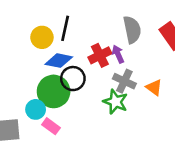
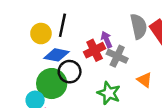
gray semicircle: (132, 30) -> (139, 26), moved
purple arrow: (118, 54) -> (106, 39), moved
gray cross: (124, 81) -> (117, 56), moved

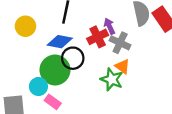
yellow circle: (41, 34) -> (25, 26), moved
orange triangle: (145, 80) -> (122, 66), moved

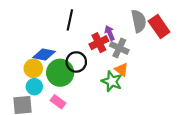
yellow circle: (25, 26) -> (33, 68), moved
blue diamond: (60, 42) -> (44, 54), moved
cyan circle: (38, 87) -> (34, 87), moved

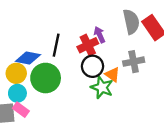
black line: (70, 20) -> (56, 45), moved
gray cross: (119, 48) -> (134, 62), moved, turned -36
black circle: (76, 62) -> (93, 66), moved
pink rectangle: (58, 102) -> (21, 110), moved

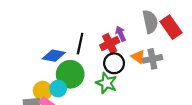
yellow circle: (16, 73) -> (43, 91), moved
orange triangle: (112, 74) -> (138, 57), moved
green star: (102, 87) -> (106, 83), moved
cyan circle: (17, 93) -> (58, 89), moved

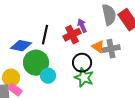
black circle: (114, 63) -> (82, 63), moved
green star: (106, 83) -> (84, 78), moved
cyan circle: (58, 89) -> (48, 76), moved

